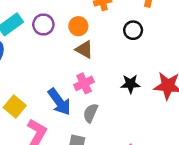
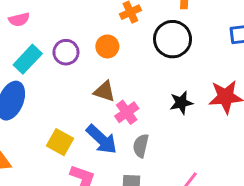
black circle: (133, 30) -> (173, 39), size x1.6
brown triangle: (84, 49) -> (104, 91), moved
yellow square: (15, 106) -> (60, 142), moved

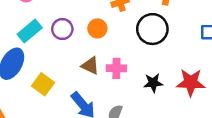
pink cross: (127, 112) -> (116, 68), moved, turned 30
yellow square: (60, 142) -> (43, 84), moved

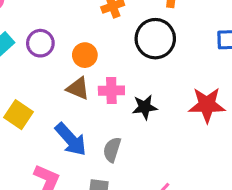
orange circle: (97, 28) -> (85, 55), moved
black star: (153, 83) -> (145, 107), moved

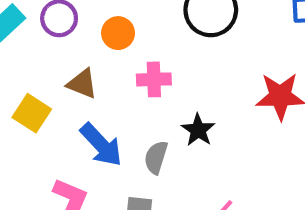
brown triangle: (78, 88) -> (82, 84), moved
black star: (145, 107) -> (198, 130), moved, turned -30

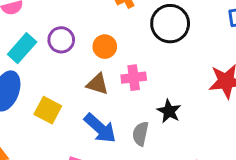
brown triangle: (82, 84) -> (98, 84), moved

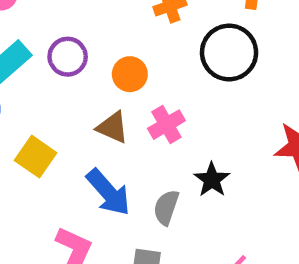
pink cross: (134, 78) -> (166, 125), turned -30

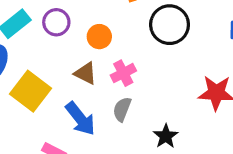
yellow square: (36, 157) -> (31, 91), size x1.4
black star: (212, 180) -> (166, 136), moved
gray semicircle: (166, 207) -> (122, 109), moved

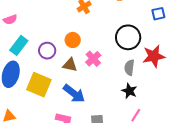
purple circle: (56, 22) -> (47, 51), moved
black circle: (170, 25) -> (128, 37), moved
gray semicircle: (122, 109) -> (129, 68), moved

